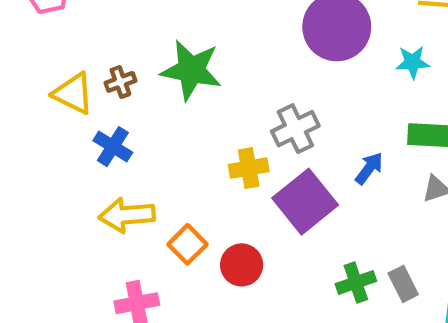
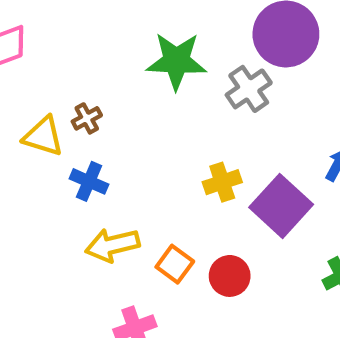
green star: (191, 70) -> (176, 61), moved
gray cross: (295, 129) -> (249, 89), moved

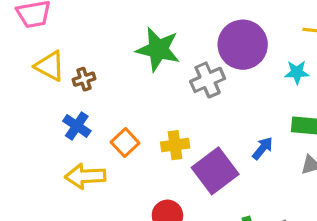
yellow triangle: (43, 136) -> (50, 66), moved
orange square: (175, 264) -> (125, 143), moved

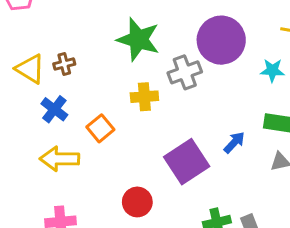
yellow triangle: (50, 66) -> (30, 69), moved
yellow cross: (175, 145) -> (144, 97), moved

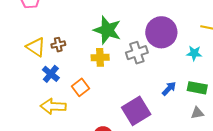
yellow cross: (144, 97) -> (100, 57), moved
blue arrow: (234, 142) -> (169, 89), moved

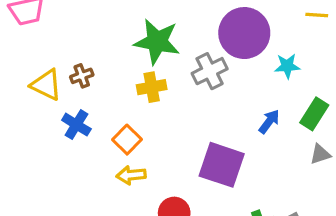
cyan star: (194, 53) -> (287, 66), moved
green rectangle: (197, 88) -> (314, 114), turned -60
yellow arrow: (53, 106) -> (131, 175), moved, size x0.7
purple square: (136, 111) -> (222, 165), turned -32

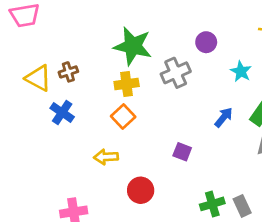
purple circle: (244, 33) -> (206, 42), size x0.5
cyan star: (287, 66) -> (241, 71), turned 30
orange square: (127, 140) -> (123, 117), moved
purple square: (222, 165) -> (182, 152), size x0.5

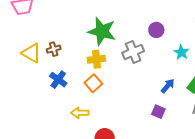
blue cross: (62, 113) -> (58, 80), moved
purple square: (182, 152) -> (158, 112), moved

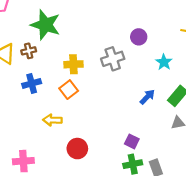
green star: (102, 31) -> (45, 25), moved
blue cross: (58, 80) -> (32, 83), turned 36
purple square: (158, 112) -> (132, 141), moved

